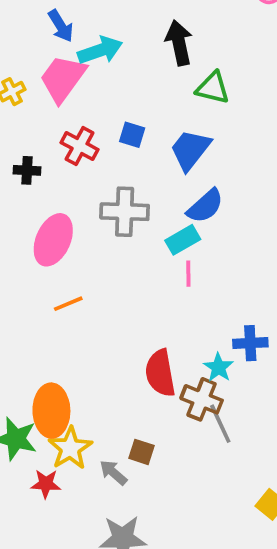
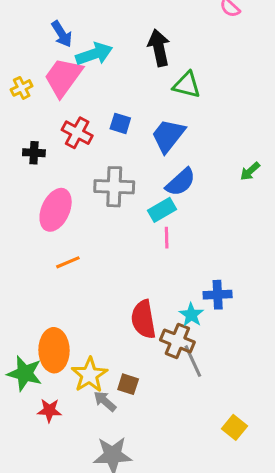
yellow star: (70, 448) -> (89, 375), moved

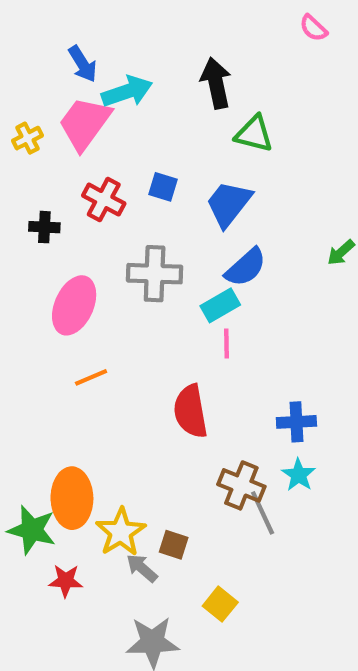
cyan star: (191, 315) -> (299, 475), moved
red semicircle: (143, 319) -> (191, 411), moved
yellow square: (235, 427) -> (220, 604), moved

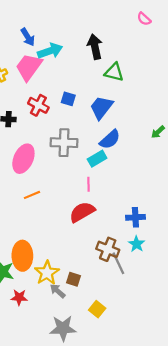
pink line: (227, 344) -> (89, 184), moved
red semicircle: (191, 411) -> (82, 212), turned 70

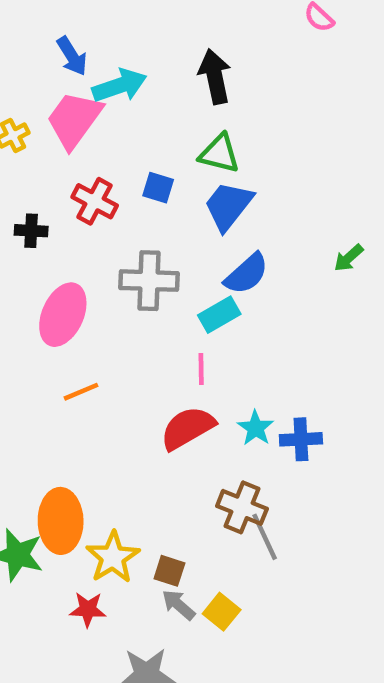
green triangle: (114, 72) -> (219, 154), moved
cyan star: (137, 244) -> (256, 428), moved
gray arrow: (58, 291) -> (178, 605), moved
red star: (19, 297) -> (88, 609), moved
yellow square: (97, 309) -> (222, 612), moved

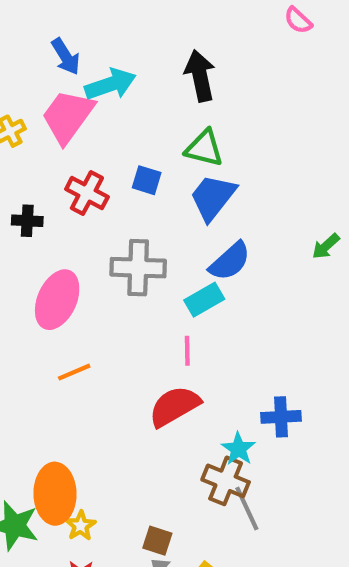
cyan star: (256, 428) -> (238, 449), moved
yellow star: (113, 557) -> (81, 526), moved, size x0.6

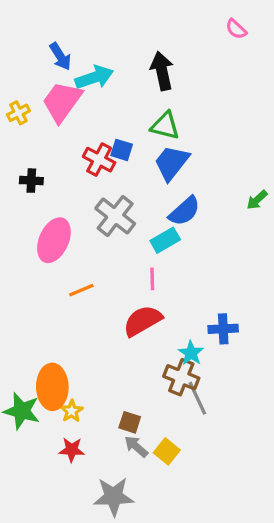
red cross: (87, 193) -> (99, 160), moved
gray cross: (138, 268) -> (115, 216), turned 36
orange line: (74, 372) -> (81, 290), moved

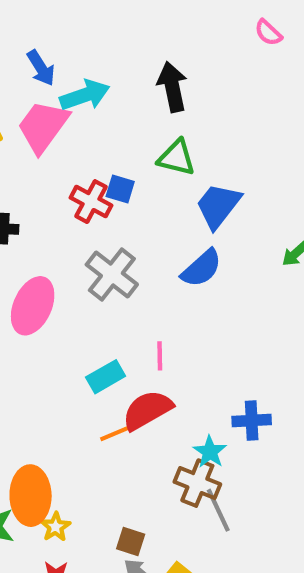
blue trapezoid: (172, 163) -> (218, 206), moved
cyan rectangle: (165, 240) -> (106, 377), moved
orange line: (81, 290) -> (116, 433), moved

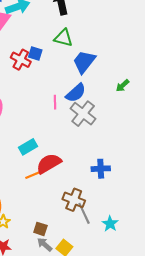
gray cross: (112, 275) -> (83, 114), moved
pink line: (160, 356) -> (55, 102), moved
cyan star: (210, 452) -> (110, 224), moved

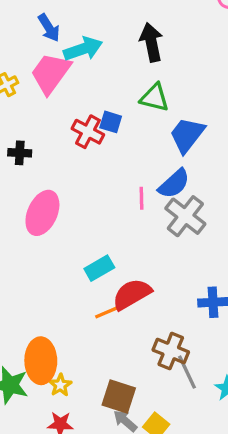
brown square: (40, 229) -> (119, 396), size x1.5

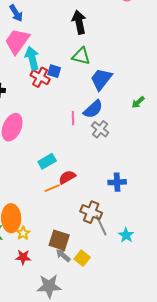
cyan arrow: (83, 49) -> (32, 58), moved, turned -85
gray cross: (185, 216) -> (100, 129), size x0.7
red semicircle: (132, 294) -> (67, 177), size x0.7

